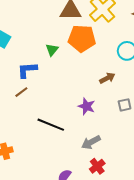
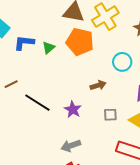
blue L-shape: (27, 70) -> (24, 43), moved
black line: (51, 125) -> (37, 103), moved

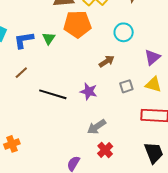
brown line: (11, 84) -> (21, 73), moved

